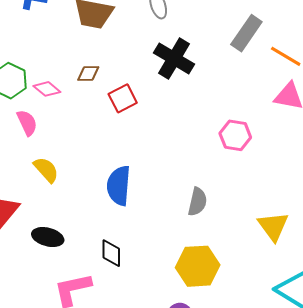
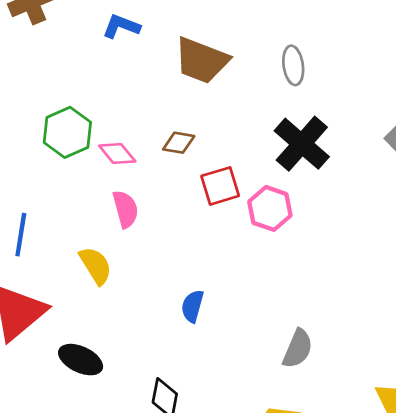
pink semicircle: (27, 123) -> (126, 209), moved
pink hexagon: (235, 135) -> (270, 208), moved
blue semicircle: (119, 186) -> (192, 306), size x0.6

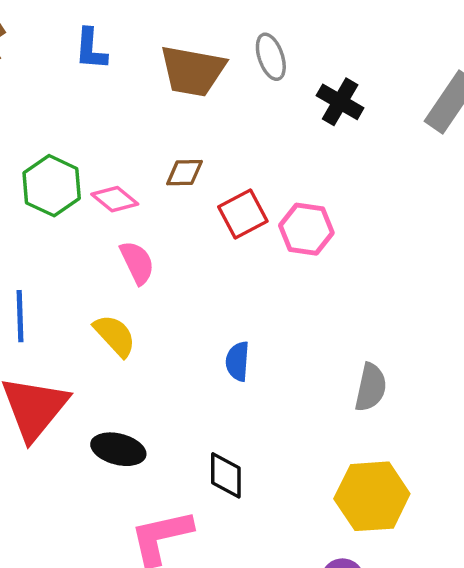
blue L-shape: (121, 26) -> (91, 49), turned -96
gray ellipse: (293, 65) -> (271, 57), moved
black cross: (302, 144) -> (340, 102), moved, size x0.7

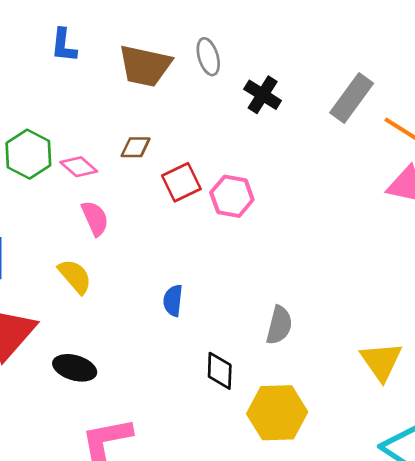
black diamond: (226, 475) -> (220, 371), moved

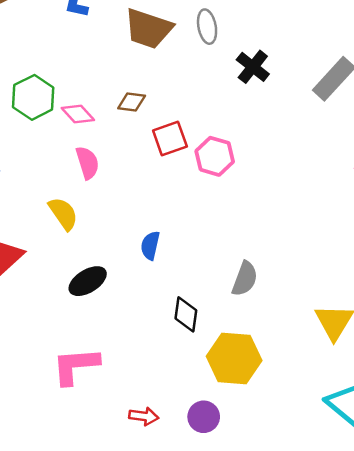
black ellipse: (75, 368) -> (88, 281), moved, turned -54

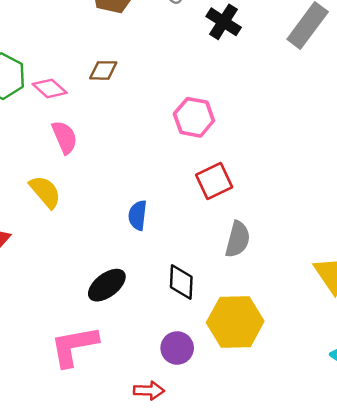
red square: (170, 138) -> (214, 181), moved
black ellipse: (88, 281) -> (107, 285), moved
purple circle: (204, 417) -> (177, 348), moved

